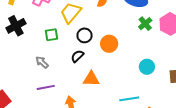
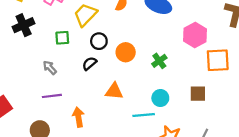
green cross: (145, 24) -> (159, 61), moved
cyan circle: (147, 67) -> (160, 98), moved
orange triangle: (91, 79) -> (114, 91), moved

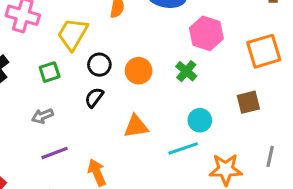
pink hexagon: (195, 35) -> (206, 33), moved
gray arrow: (50, 68) -> (43, 116), turned -56

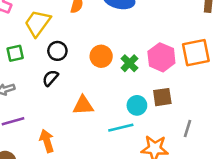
pink hexagon: (206, 33) -> (161, 57), moved
orange circle: (139, 71) -> (101, 56), moved
brown square: (248, 102) -> (162, 97), moved
gray line: (270, 156) -> (187, 128), moved

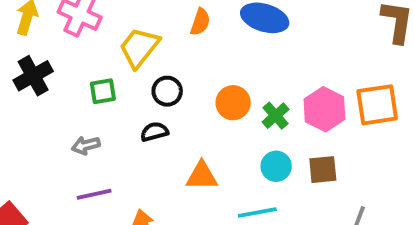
black semicircle: (50, 78) -> (154, 132), turned 30
cyan circle: (137, 105) -> (276, 166), moved

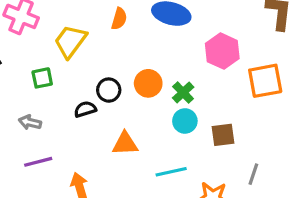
black circle: (167, 91) -> (109, 90), moved
pink hexagon: (324, 109) -> (222, 51), moved
gray arrow: (86, 145) -> (30, 122), turned 30
cyan circle: (276, 166) -> (185, 121), moved

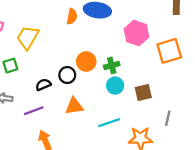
orange semicircle: (119, 19) -> (72, 16), moved
black circle: (109, 90) -> (67, 75), moved
green cross: (183, 93) -> (112, 65), turned 35
purple line: (38, 162) -> (34, 111), moved

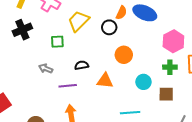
green cross: (112, 65) -> (170, 67), moved
black circle: (67, 75) -> (109, 27), moved
orange triangle: (74, 106) -> (105, 81), moved

